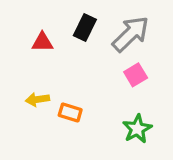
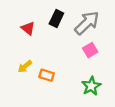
red triangle: (42, 42) -> (28, 28), turned 40
yellow arrow: (37, 99) -> (25, 66), turned -32

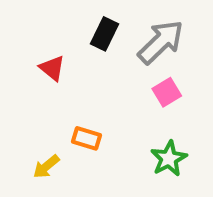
red triangle: (28, 28) -> (52, 68), moved
yellow arrow: (25, 66) -> (46, 167), moved

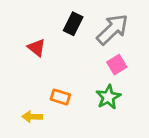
green star: (169, 159) -> (108, 97), moved
yellow arrow: (46, 167) -> (32, 117), turned 42

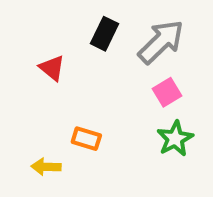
green star: (108, 97) -> (175, 139), moved

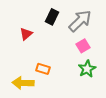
red triangle: (52, 68) -> (26, 34), turned 40
yellow arrow: (46, 167) -> (23, 83), size x1.5

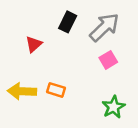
green star: (87, 69) -> (113, 107), moved
yellow arrow: (23, 83) -> (22, 91), moved

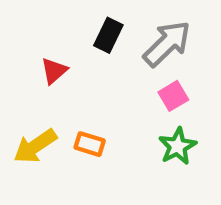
yellow arrow: (22, 91) -> (35, 146), turned -36
green star: (113, 107) -> (177, 146), moved

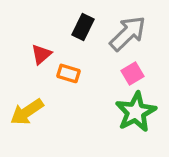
orange rectangle: (90, 144) -> (68, 73), moved
green star: (177, 146) -> (136, 112), size x1.4

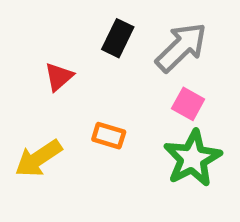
orange rectangle: (68, 73) -> (109, 136), moved
pink square: (133, 73) -> (188, 104), turned -30

